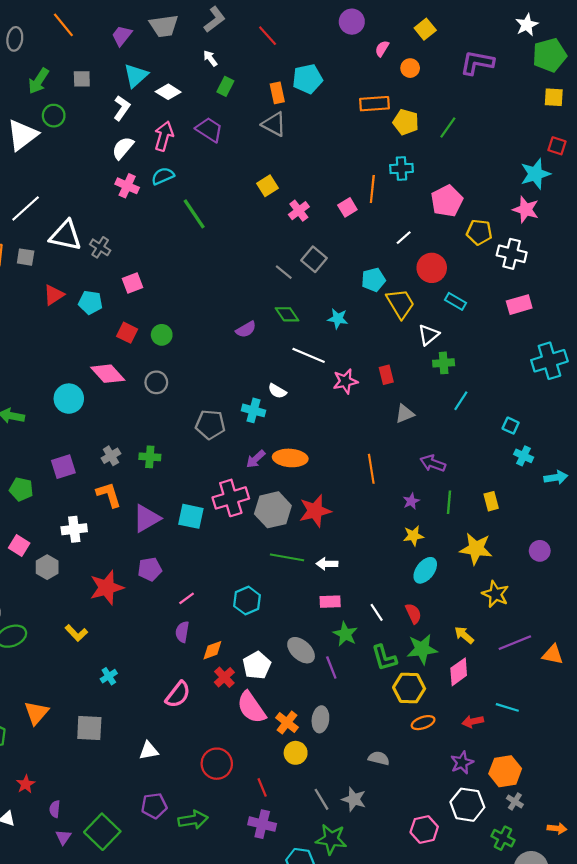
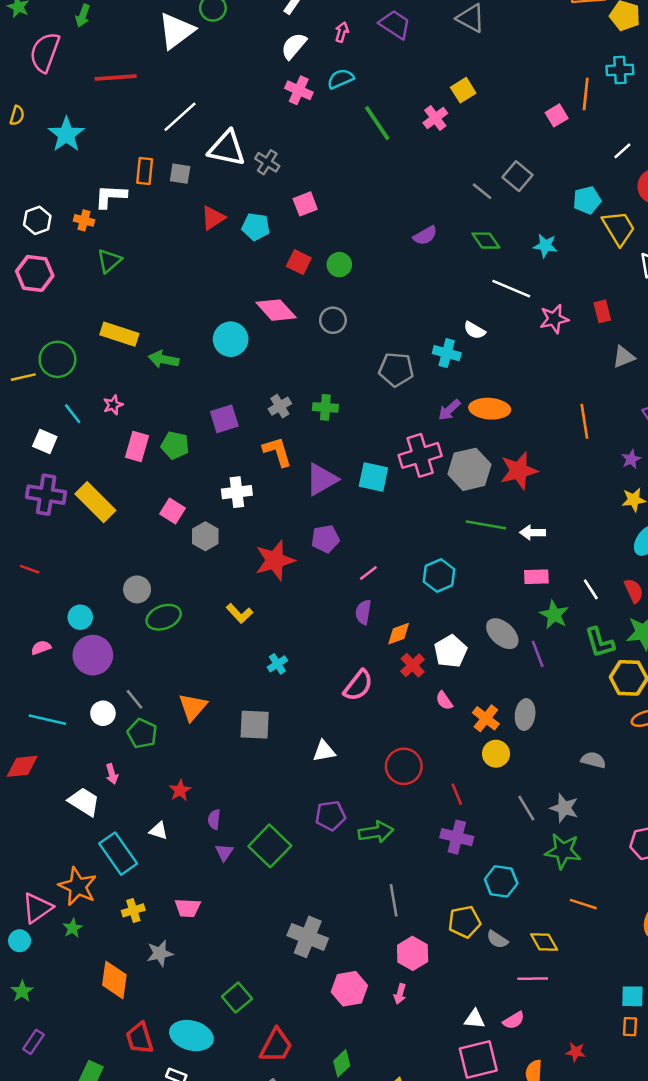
pink arrow: (164, 136) -> (342, 32), size x0.6
pink cross: (299, 211) -> (435, 118), moved
purple semicircle: (246, 329) -> (425, 236), moved
pink semicircle: (251, 707) -> (444, 701), size x0.5
green star: (331, 839) -> (563, 851), moved

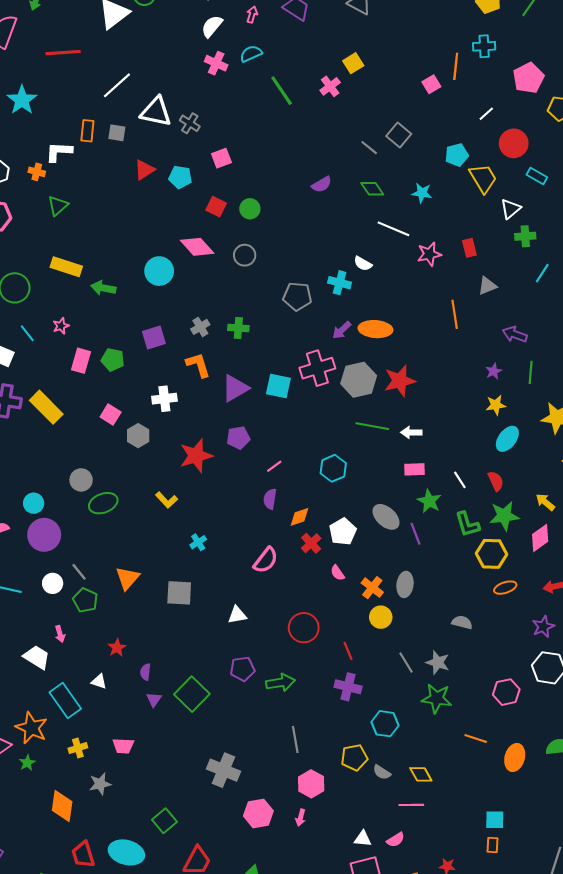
orange line: (584, 421) -> (455, 314), moved
orange line: (583, 904) -> (476, 738), moved

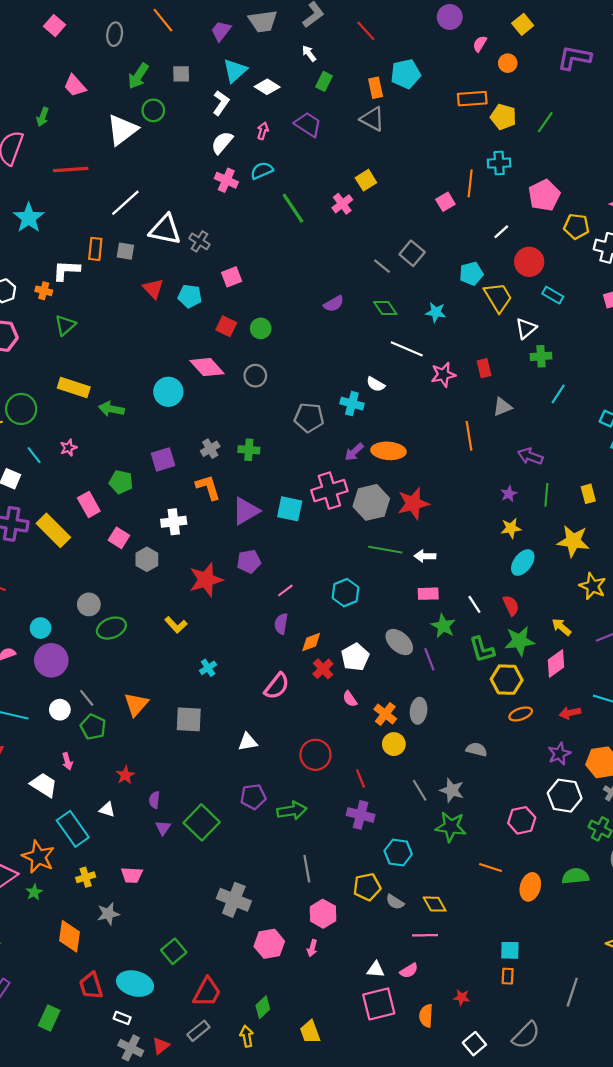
red triangle: (144, 170) -> (153, 289), turned -40
pink rectangle: (81, 361) -> (89, 505), moved, turned -45

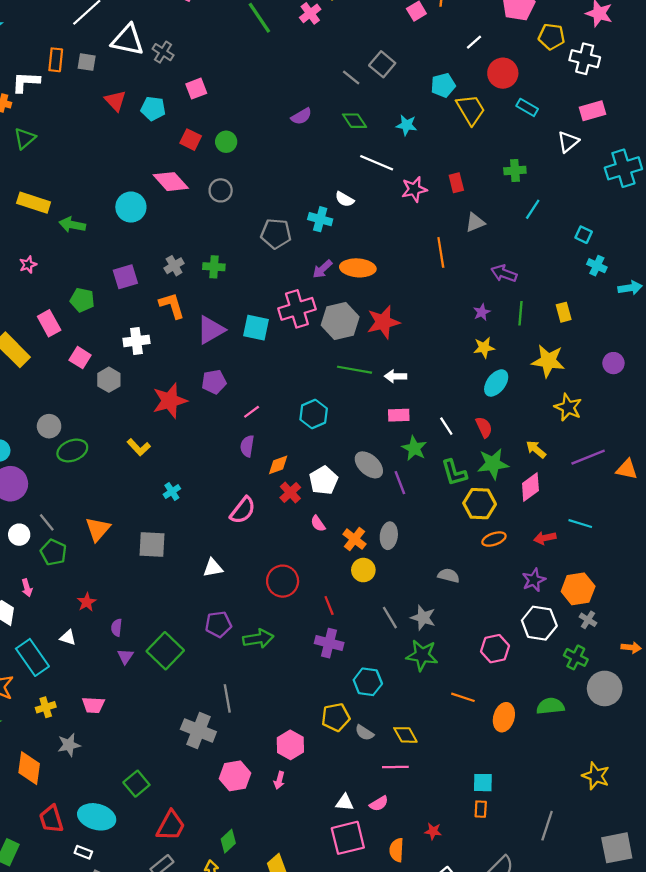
white triangle: (526, 328) -> (568, 142), moved
gray line: (307, 869) -> (227, 698), moved

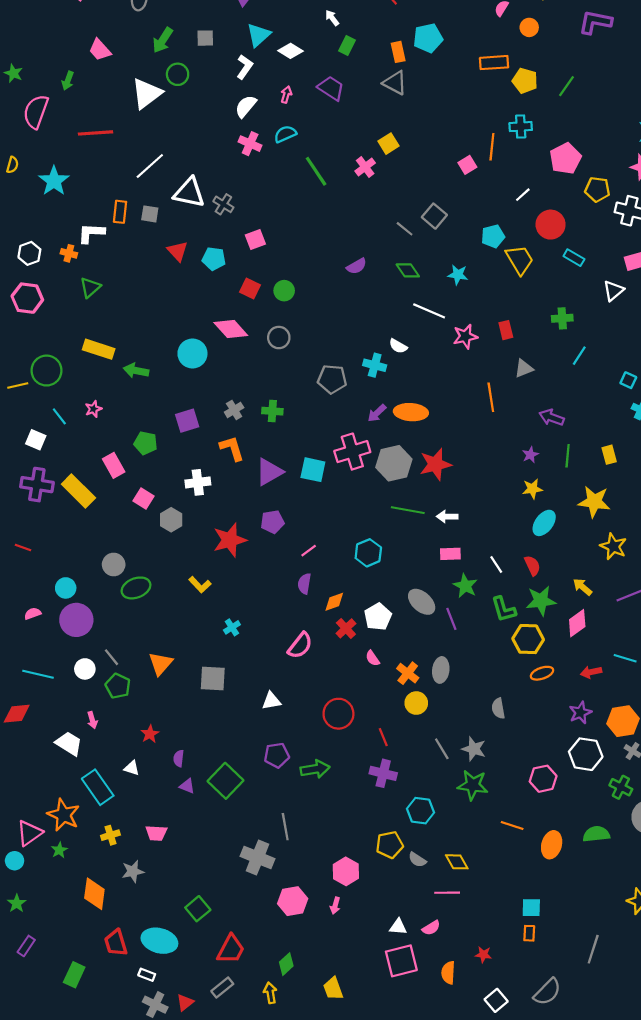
gray semicircle: (449, 576) -> (498, 708), turned -114
purple triangle: (125, 656) -> (187, 786), turned -42

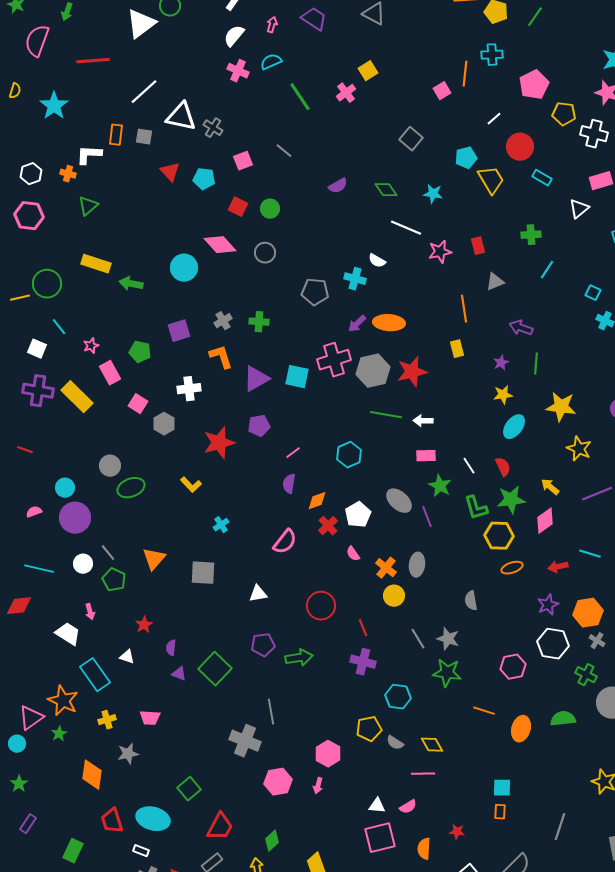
gray line: (405, 229) -> (284, 151), moved
pink star: (93, 409) -> (91, 346), moved
yellow rectangle: (609, 455) -> (457, 349), moved

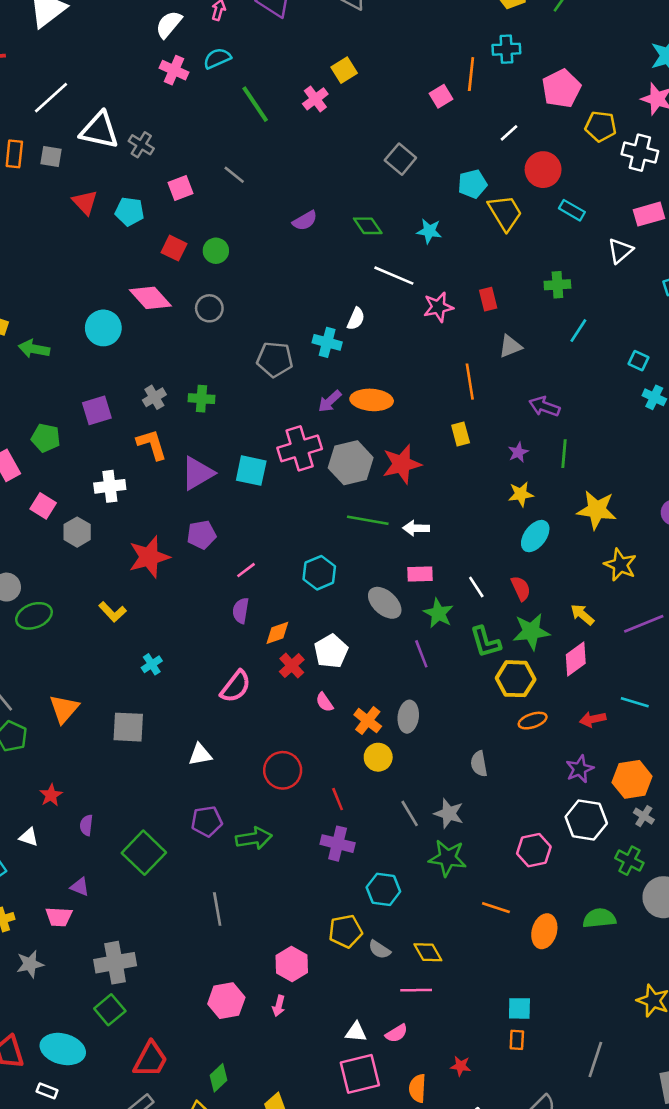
white semicircle: (377, 261) -> (356, 319), turned -96
gray ellipse: (399, 501) -> (385, 603), moved
purple triangle: (179, 674) -> (80, 887), moved
gray cross: (245, 741) -> (115, 963), moved, turned -32

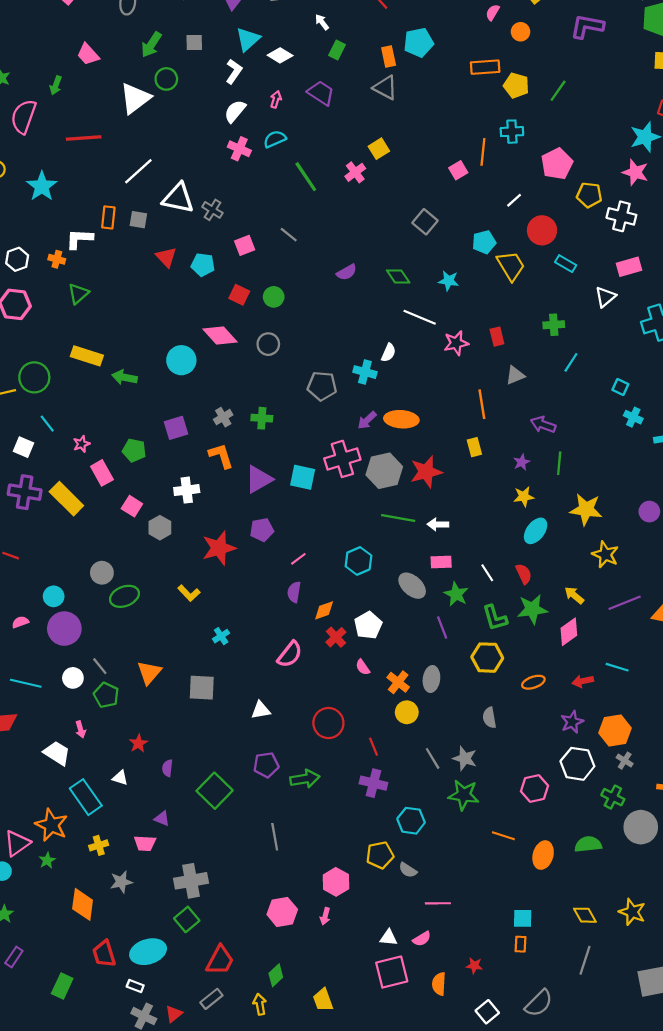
yellow hexagon: (516, 679) -> (487, 658), moved
yellow diamond: (428, 952) -> (585, 915), moved
cyan ellipse: (63, 1049) -> (148, 952), turned -32

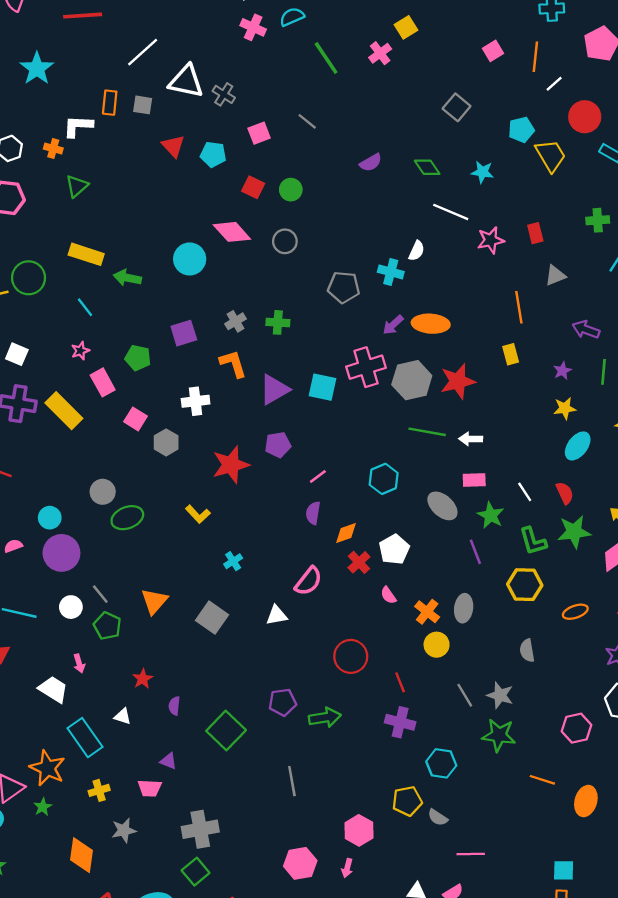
orange line: (483, 152) -> (535, 57), moved
cyan line: (47, 424) -> (85, 307), moved
gray square: (202, 688) -> (212, 618), turned 32
white triangle: (261, 710) -> (277, 615), moved

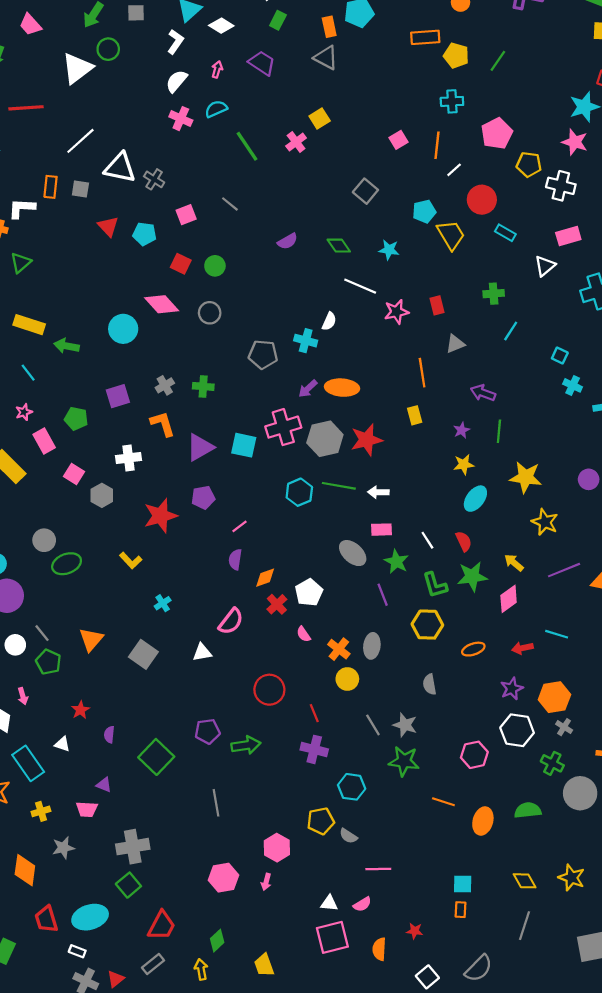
cyan hexagon: (384, 479) -> (299, 492), moved

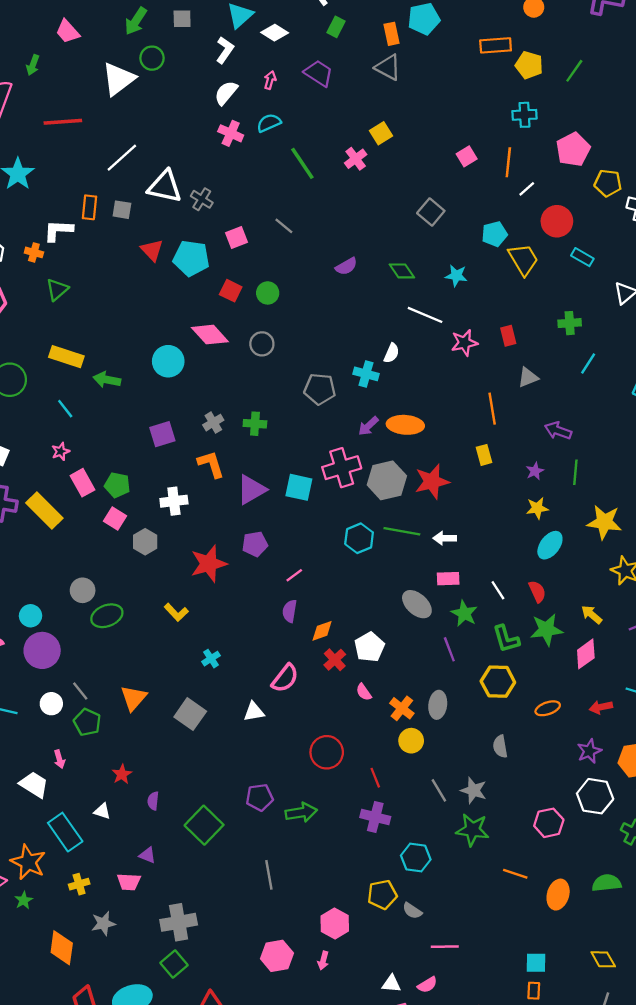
cyan pentagon: (144, 234) -> (191, 258), size x1.4
green pentagon: (76, 419) -> (117, 485), moved

